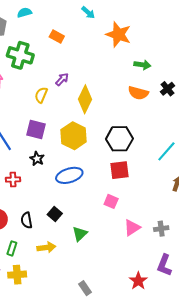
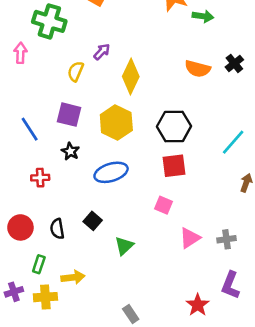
green arrow: (142, 65) -> (203, 16), moved
yellow arrow: (46, 247) -> (73, 277), moved

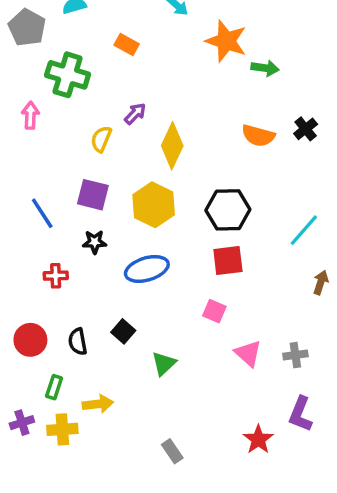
black star: (70, 151) -> (95, 242), turned -30
pink triangle: (190, 238) -> (248, 353), turned -45

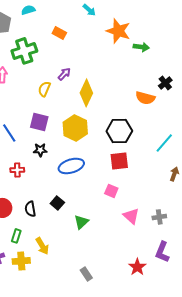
green cross: (68, 75) -> (24, 51), turned -35
orange semicircle: (258, 136) -> (145, 98), moved
yellow arrow: (98, 404) -> (42, 246), turned 66

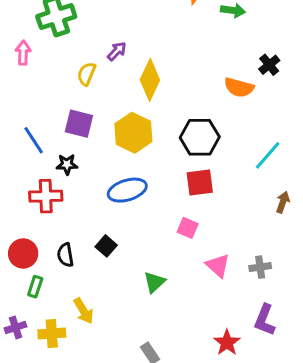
black star: (40, 150) -> (67, 164), moved
red cross: (17, 170) -> (46, 196), size x1.5
green triangle: (81, 222) -> (154, 282), moved
green rectangle: (16, 236) -> (35, 287), moved

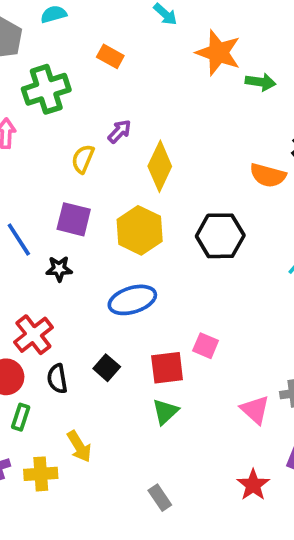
red square: (200, 183) -> (167, 368), moved
red cross: (46, 196) -> (33, 335), moved, turned -36
pink triangle: (218, 266) -> (255, 410), moved

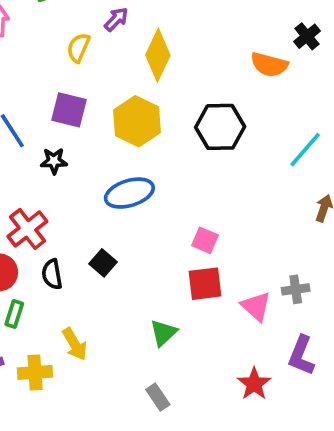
red square: (167, 368) -> (205, 284), moved
green triangle: (165, 412) -> (163, 333), moved

